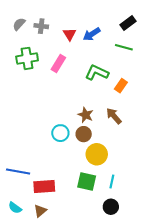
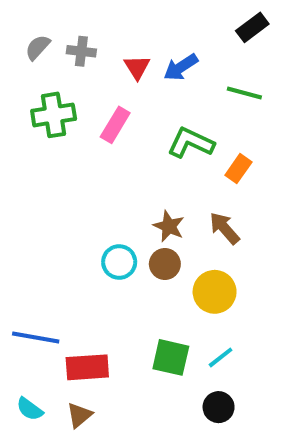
black rectangle: (128, 23) -> (252, 27), moved
yellow circle: (97, 154) -> (215, 292), moved
cyan line: (112, 182) -> (221, 357), turned 40

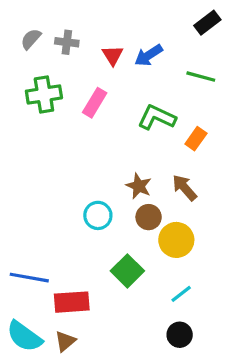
brown circle: (165, 264) -> (149, 217), moved
green square: (171, 357) -> (127, 271), moved, turned 32
cyan semicircle: (30, 409) -> (24, 336), size x1.6

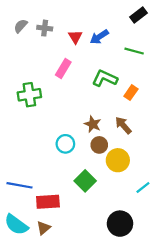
green cross: (44, 95) -> (29, 95), moved
cyan line: (181, 294) -> (143, 188), moved
black circle: (180, 335) -> (120, 224), size x1.5

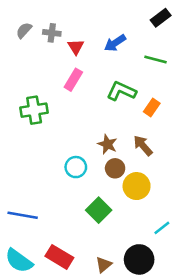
red triangle: (75, 37) -> (76, 47), moved
cyan line: (143, 188) -> (162, 228), moved
red rectangle: (48, 202) -> (59, 257), moved, turned 35
brown triangle: (44, 228) -> (104, 265), moved

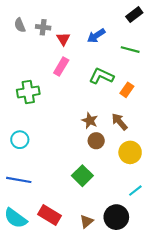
gray semicircle: (24, 30) -> (20, 25), turned -64
cyan circle: (76, 167) -> (20, 140), moved
yellow circle: (137, 186) -> (130, 152), moved

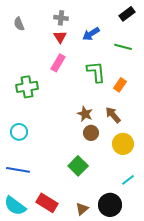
gray cross: (43, 27) -> (61, 18), moved
green L-shape: (101, 76) -> (96, 72), turned 60

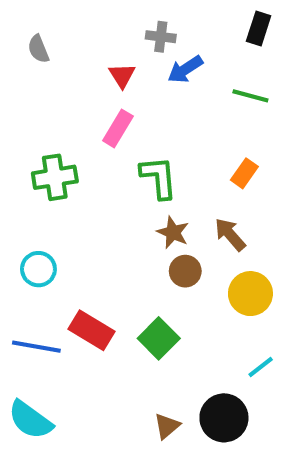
black rectangle: (127, 14) -> (259, 29), turned -35
gray cross: (61, 18) -> (161, 37), moved
green L-shape: (96, 72) -> (159, 177), moved
red rectangle: (47, 203) -> (91, 330), moved

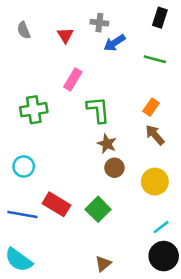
red triangle: (122, 75) -> (65, 35), moved
brown arrow: (230, 234) -> (155, 135), moved
black circle: (224, 418) -> (164, 256), moved

